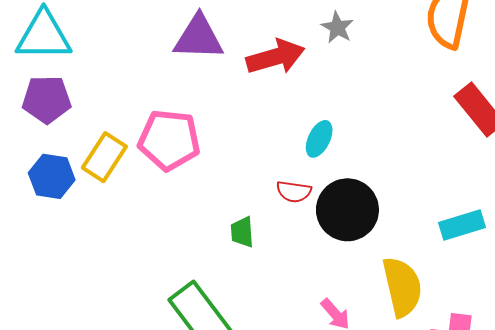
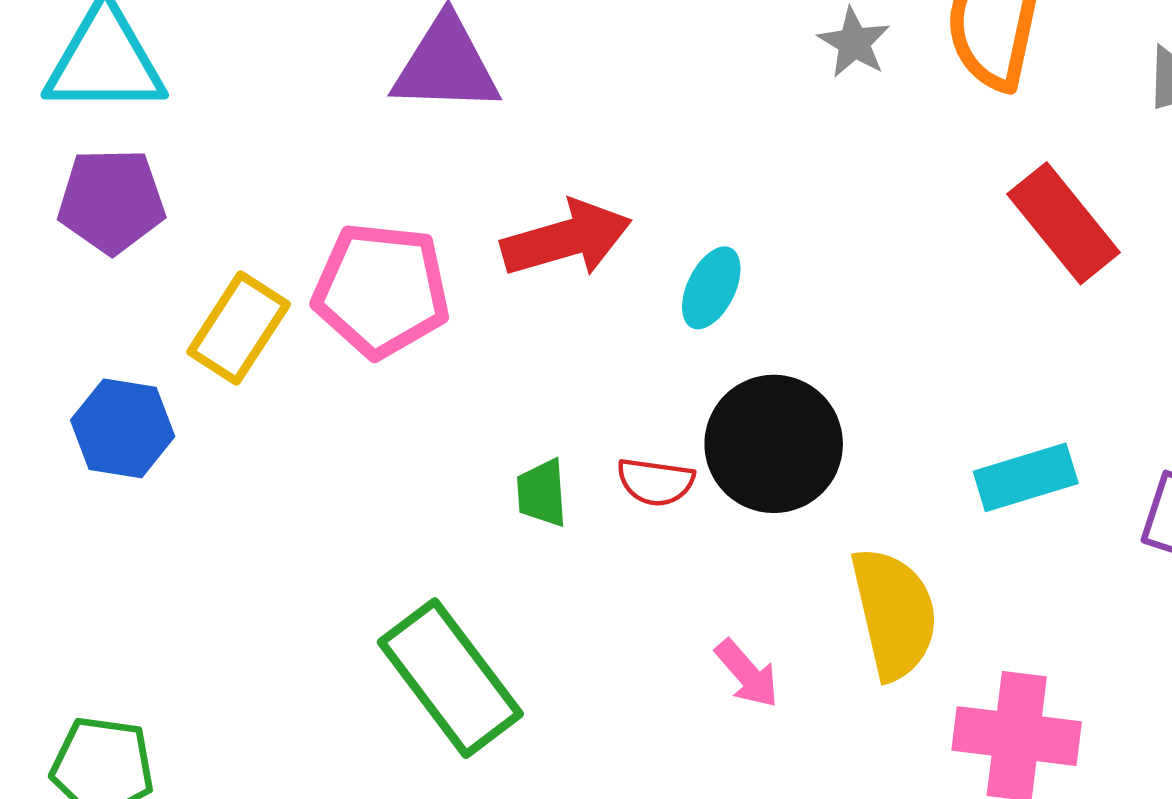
gray star: (337, 27) -> (854, 43), moved
red arrow: (276, 57) -> (566, 239), moved
blue hexagon: (52, 176) -> (123, 428), moved
red semicircle: (294, 192) -> (656, 482), moved

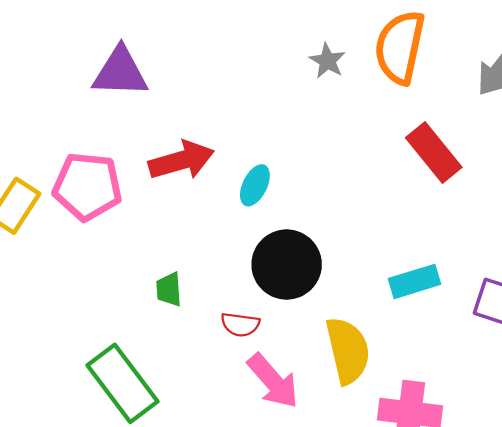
red semicircle: (656, 482) -> (240, 325), moved
pink arrow: (747, 674) -> (273, 381), size x1.6

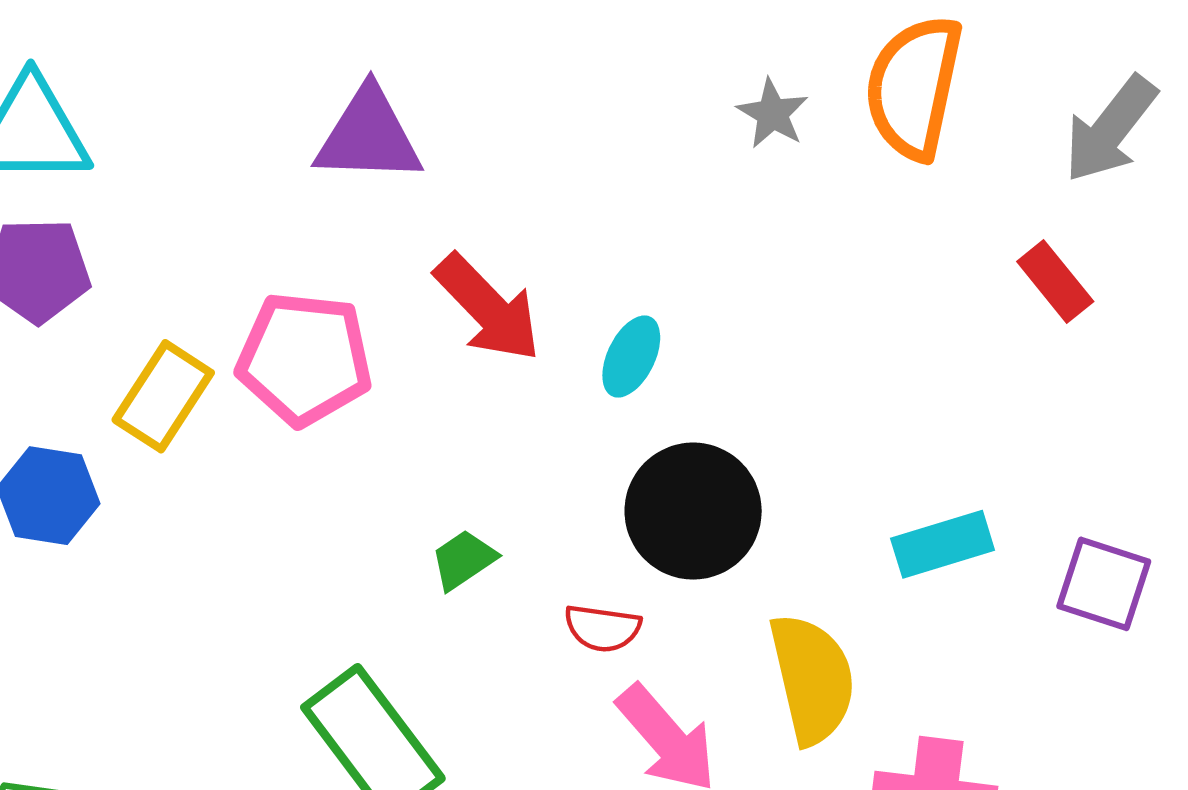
red rectangle: (434, 152) -> (1055, 281), moved, size x0.7
red arrow: (181, 160) -> (488, 308), turned 62
green trapezoid: (169, 289) -> (463, 560), turned 60

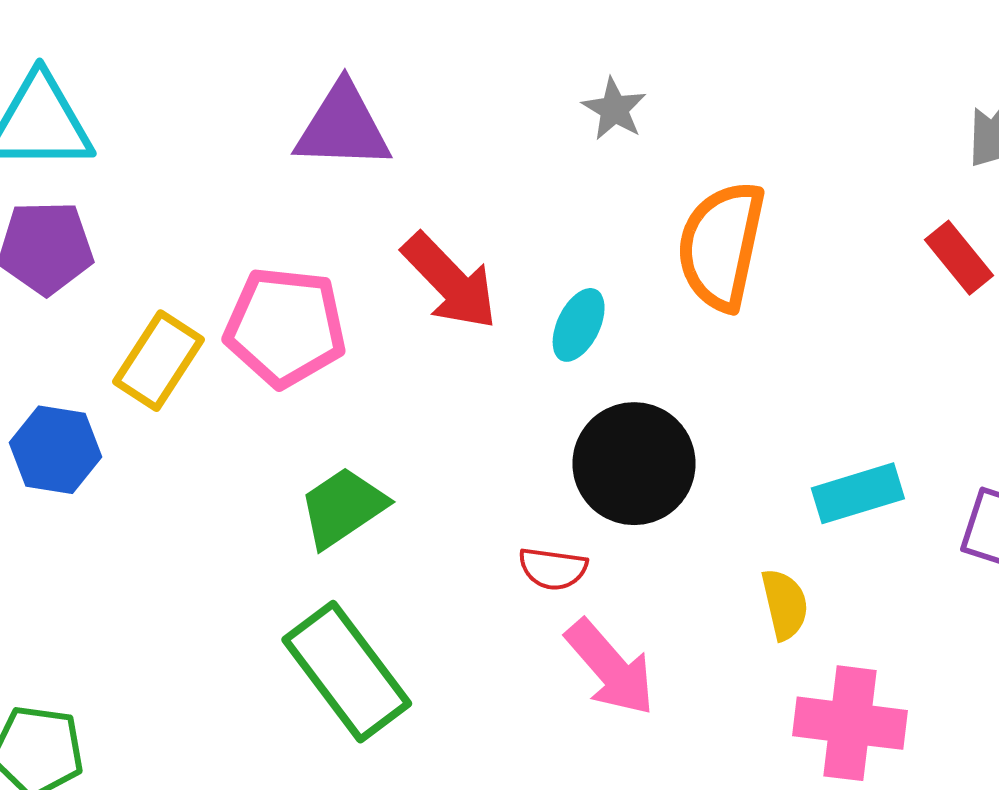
orange semicircle: (914, 87) -> (721, 246), moved
gray star: (773, 114) -> (614, 109), moved
green trapezoid: (463, 560) -> (343, 507), moved, size x1.5
yellow semicircle: (812, 679) -> (785, 604), moved, size x0.6

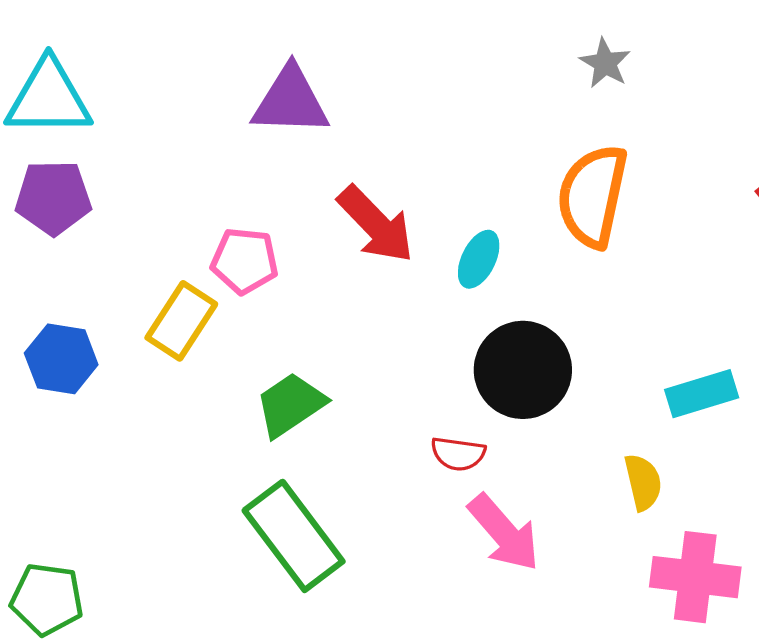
gray star: (614, 109) -> (605, 63), moved
pink pentagon: (285, 327) -> (245, 261), size x0.7
yellow rectangle: (159, 361) -> (181, 321), moved

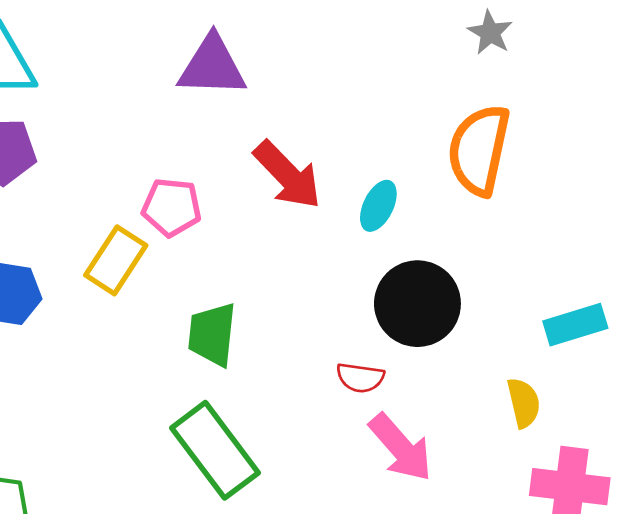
green trapezoid: (290, 405) -> (212, 334), turned -50

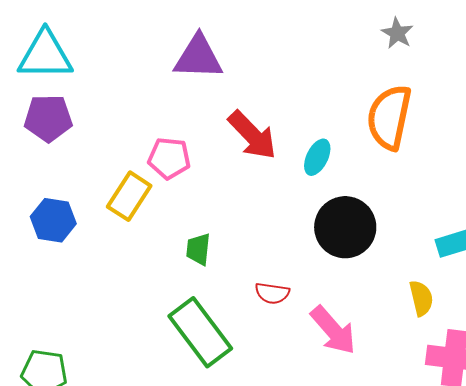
green trapezoid: (212, 334) -> (198, 249), size x0.7
red semicircle: (360, 378) -> (272, 293), moved

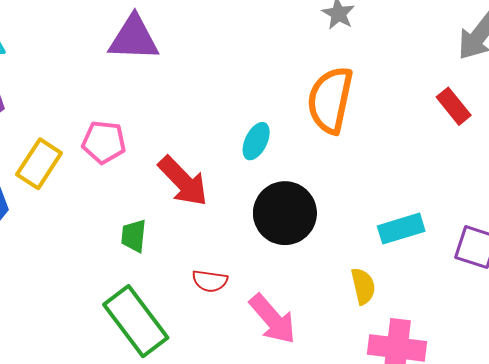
red arrow: (252, 135) -> (183, 181), moved
yellow rectangle: (129, 196) -> (39, 164), moved

